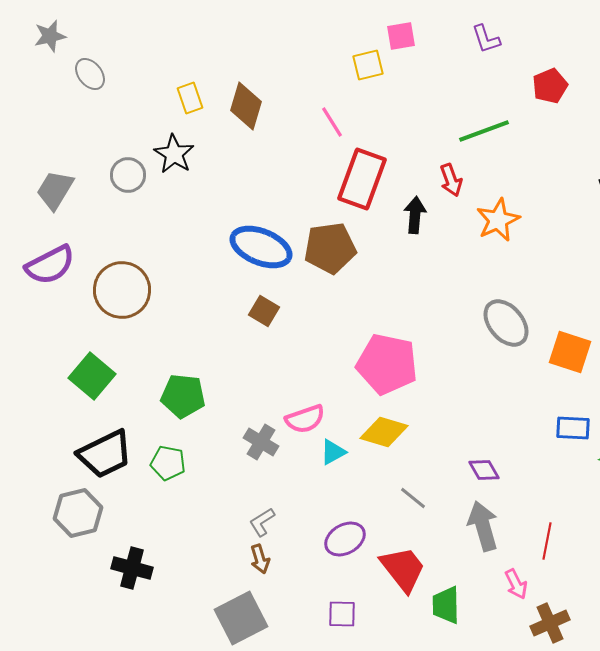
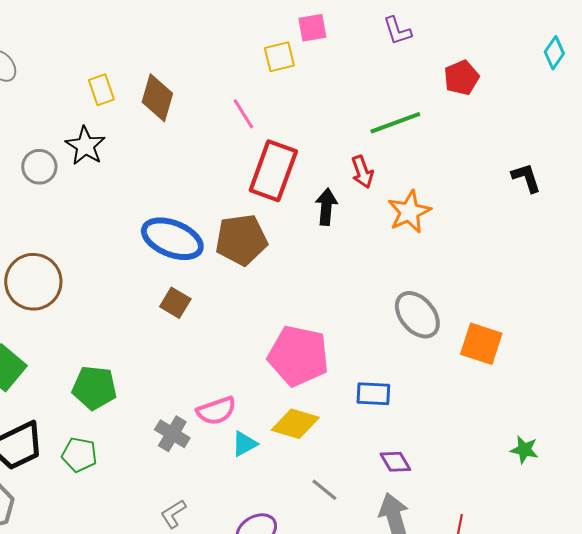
blue rectangle: (573, 428) -> (373, 394), moved

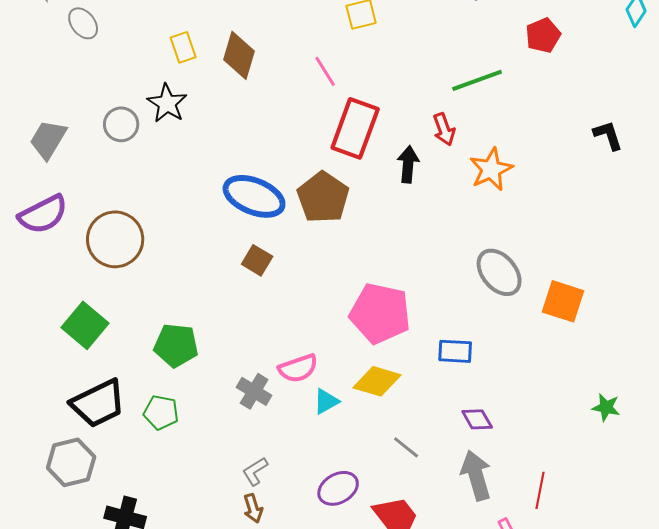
brown pentagon: (241, 240) -> (323, 197), turned -30

